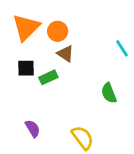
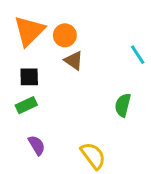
green rectangle: (48, 77) -> (26, 105), moved
green semicircle: (109, 93) -> (123, 105), turned 36

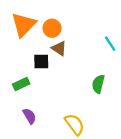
black square: (29, 77) -> (41, 61), moved

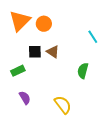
brown triangle: (59, 48) -> (53, 52), moved

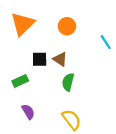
orange circle: (44, 24) -> (67, 26), moved
green semicircle: (83, 71) -> (68, 82), moved

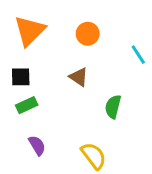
black square: (40, 59) -> (21, 77), moved
green semicircle: (68, 82) -> (113, 107), moved

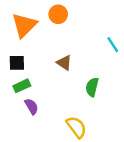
orange circle: (88, 34) -> (58, 14), moved
purple semicircle: (37, 145) -> (32, 106), moved

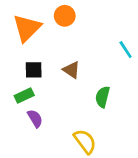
black square: (17, 63) -> (34, 70), moved

